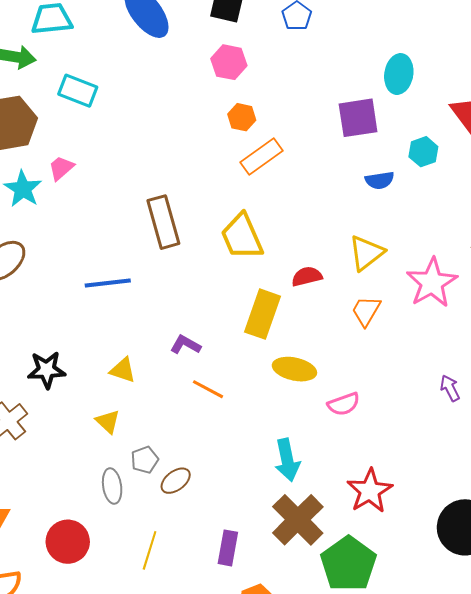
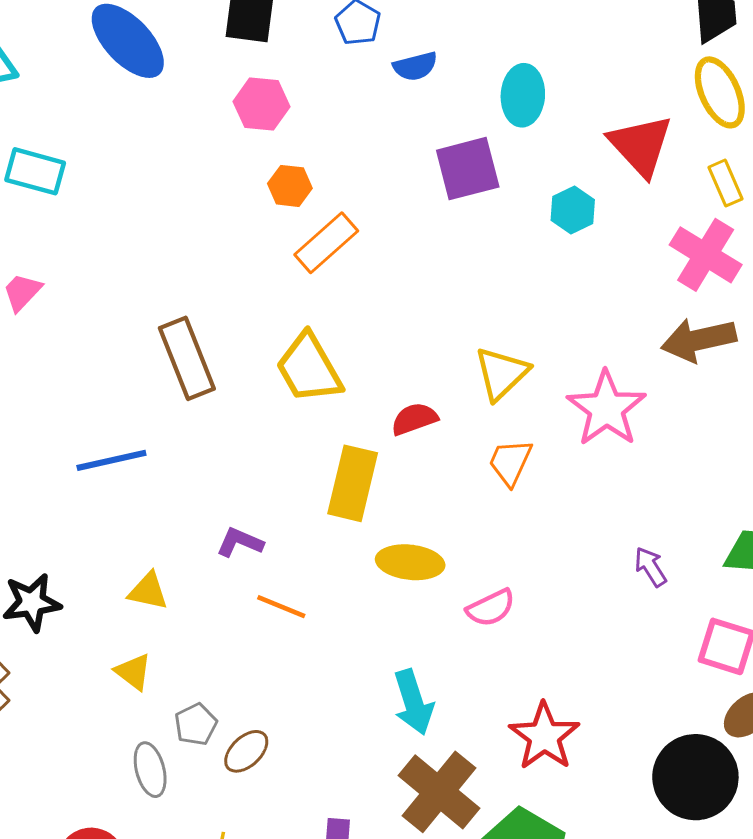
blue semicircle: (380, 180) -> (415, 66), moved

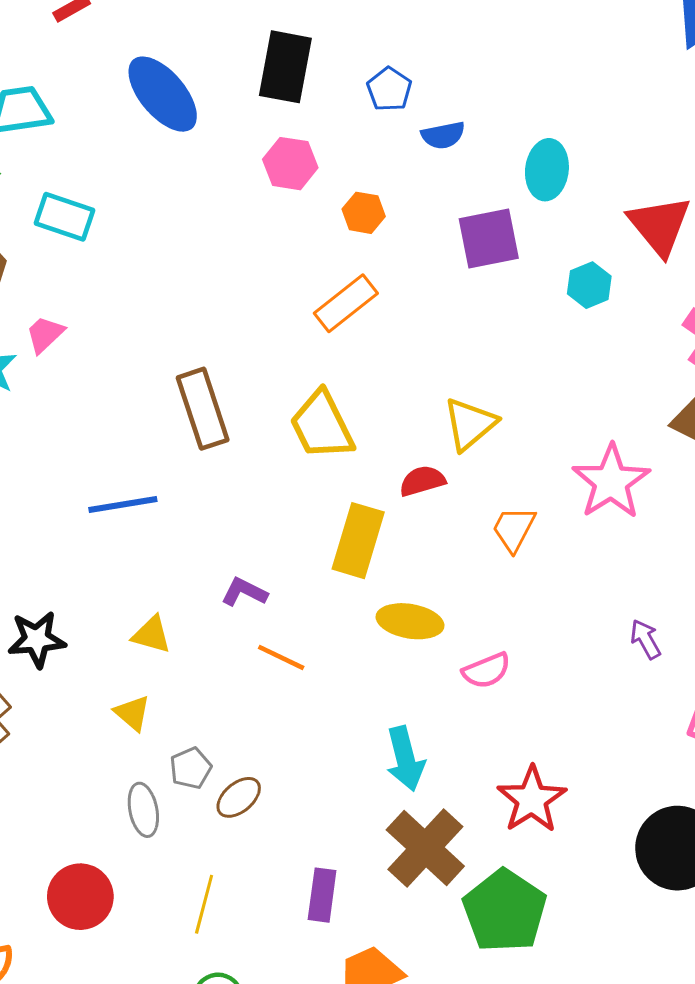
orange hexagon: (290, 186) -> (364, 213), moved
yellow triangle: (502, 373) -> (470, 424), moved

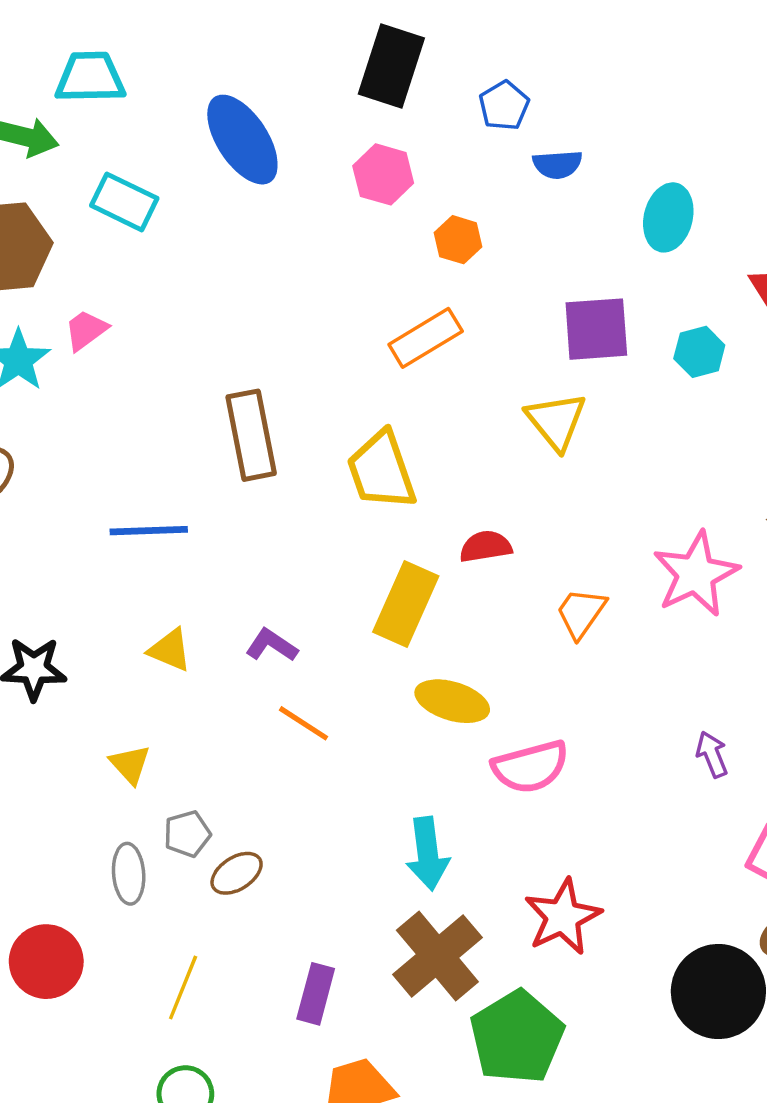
blue ellipse: (163, 94) -> (242, 140), moved
purple square: (489, 239) -> (596, 329), moved
yellow triangle: (470, 424) -> (556, 421), moved, turned -36
yellow triangle: (152, 635) -> (170, 650), moved
pink semicircle: (486, 671) -> (530, 767), size x1.4

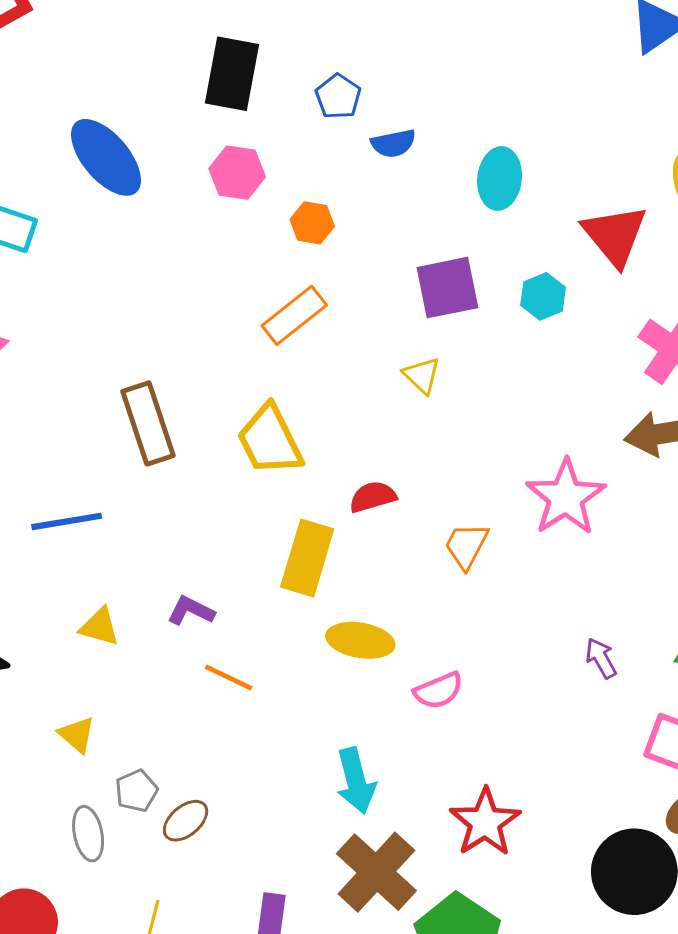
yellow triangle: (556, 421) -> (422, 375), size x0.7
pink semicircle: (530, 767) -> (439, 691), size x0.7

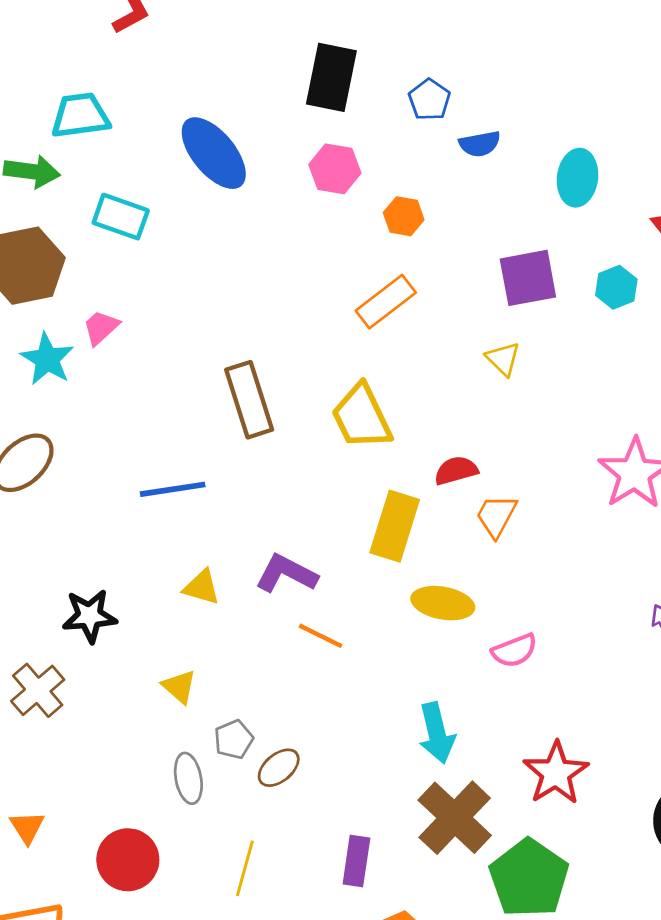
orange trapezoid: (466, 546) -> (496, 516), moved
purple L-shape: (191, 611) -> (286, 574), size x1.4

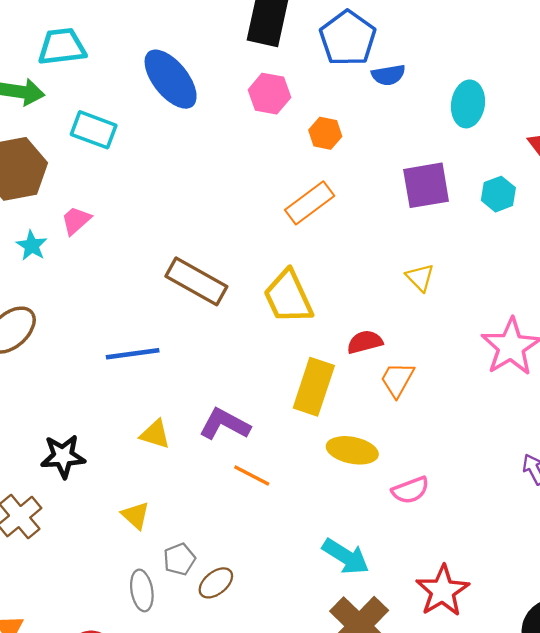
blue pentagon: (429, 100) -> (348, 38), size x1.6
cyan star: (47, 359) -> (32, 246), size x0.7
yellow triangle: (503, 359) -> (420, 278), moved
brown rectangle: (249, 400) -> (196, 281), turned -44
cyan arrow: (437, 733) -> (346, 557), turned -45

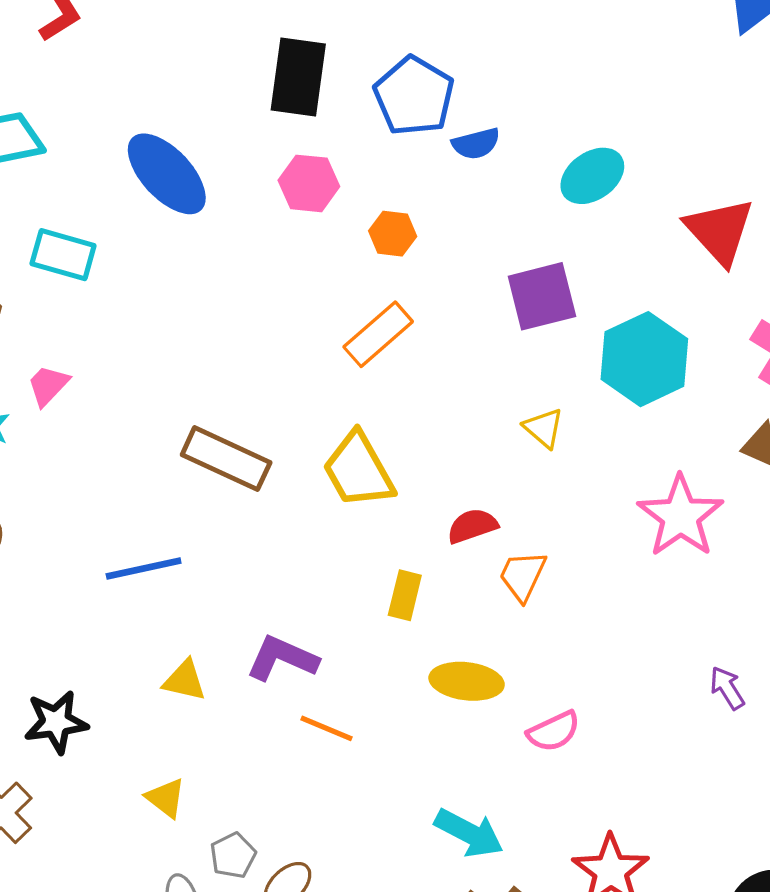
cyan ellipse: (468, 104) -> (592, 176), turned 51
cyan hexagon: (498, 194) -> (644, 359), moved, size x1.8
yellow rectangle: (314, 387) -> (405, 595), size x0.6

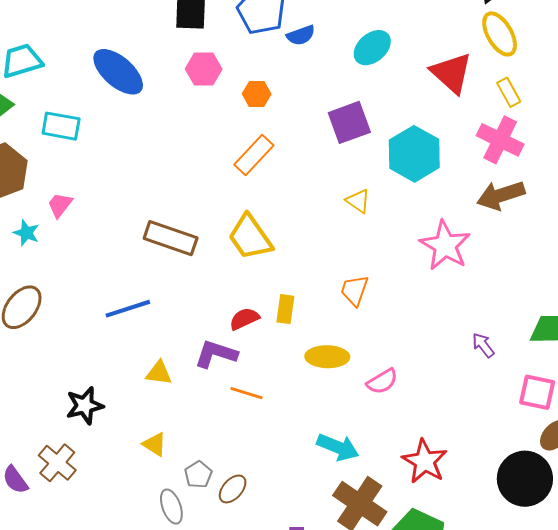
red semicircle: (472, 526) -> (244, 319), moved

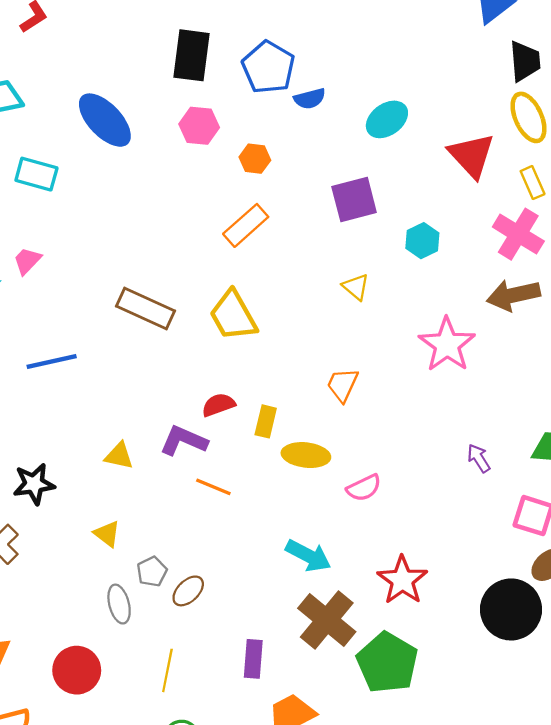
cyan hexagon: (414, 154) -> (422, 241), size x0.6
blue line: (128, 309) -> (52, 361), moved
yellow rectangle: (285, 309) -> (266, 421), moved

